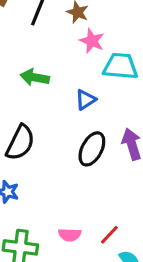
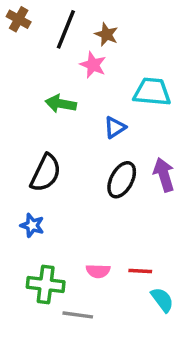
pink star: (92, 41) -> (93, 65), moved
red line: (109, 235) -> (140, 271), turned 50

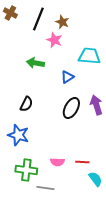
black semicircle: (46, 173) -> (26, 104), size x0.7
blue star: (32, 225) -> (18, 135), size x1.5

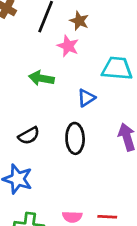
black semicircle: (26, 104) -> (29, 136), turned 35
black ellipse: (71, 108) -> (75, 138), moved, turned -30

